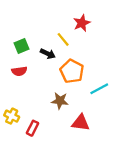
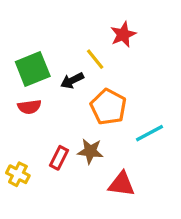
green square: (21, 46) -> (33, 69), size x1.5
black arrow: (48, 54) -> (72, 80), turned 128
red rectangle: (32, 128) -> (59, 158), moved

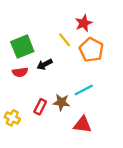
black arrow: (72, 80) -> (45, 64), moved
orange pentagon: (108, 107) -> (91, 50), moved
cyan line: (149, 133) -> (84, 90), moved

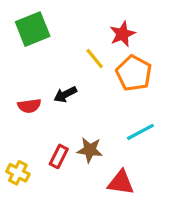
green square: (22, 47) -> (33, 29), moved
cyan line: (84, 90) -> (140, 132), moved

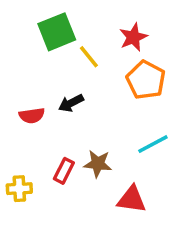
green square: (33, 29) -> (57, 32), moved
yellow line: (95, 58) -> (89, 57), moved
yellow cross: (18, 173) -> (19, 189), turned -30

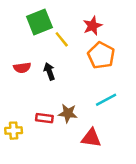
black arrow: (71, 103) -> (49, 71), turned 98
red semicircle: (32, 116) -> (22, 68), moved
red rectangle: (64, 171) -> (44, 118), turned 70

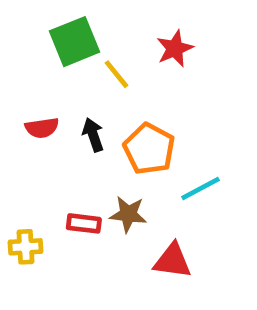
orange pentagon: (101, 55) -> (149, 149), moved

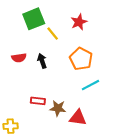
orange pentagon: (149, 149) -> (81, 59), moved
brown star: (128, 214) -> (58, 108), moved
yellow cross: (26, 247) -> (11, 126), moved

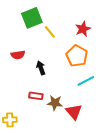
red star: (79, 22) -> (83, 29), moved
black arrow: (42, 61) -> (41, 68), moved
red triangle: (78, 118) -> (74, 112), turned 42

